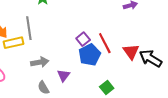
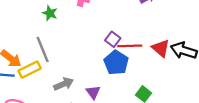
purple square: (83, 39) -> (113, 39), moved
red line: (105, 43) -> (130, 46), turned -50

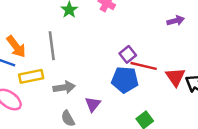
blue pentagon: (116, 63) -> (125, 80), turned 30
yellow rectangle: (30, 70) -> (31, 76), moved

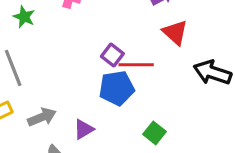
red triangle: (175, 77) -> (175, 32), moved
purple triangle: (93, 104) -> (84, 129), turned 35

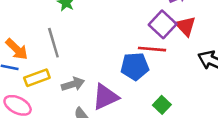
purple square: (112, 55) -> (163, 24), moved, size x1.5
purple triangle: (84, 129) -> (105, 97), size x1.6

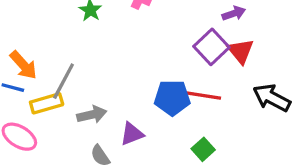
gray line: (53, 43) -> (64, 81), moved, turned 40
red line: (152, 49) -> (203, 96), moved
purple triangle: (105, 97) -> (132, 134), size x0.7

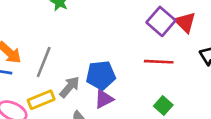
blue pentagon: (172, 98) -> (101, 75), moved
yellow rectangle: (47, 103) -> (41, 100), moved
gray arrow: (92, 115) -> (70, 87), turned -30

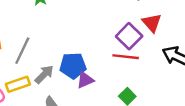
purple square: (161, 21) -> (129, 36), moved
purple triangle: (104, 99) -> (85, 80), moved

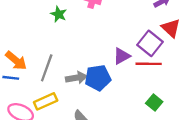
gray arrow: (44, 74) -> (76, 78), moved, turned 42
purple triangle: (85, 80) -> (122, 56), moved

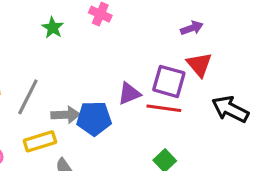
purple square: (150, 43) -> (169, 81), turned -30
yellow rectangle: (46, 101) -> (40, 141), moved

